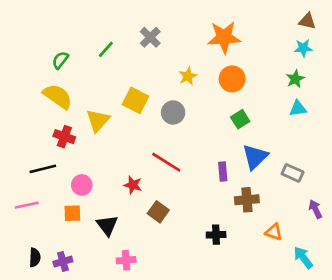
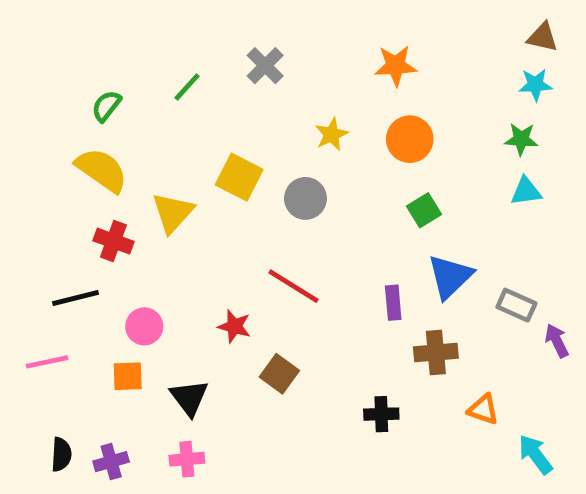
orange star: (224, 37) -> (396, 66), size x0.7
green star: (295, 79) -> (521, 139), turned 30
purple arrow: (315, 209) -> (557, 341), moved
pink cross: (126, 260) -> (187, 459), moved

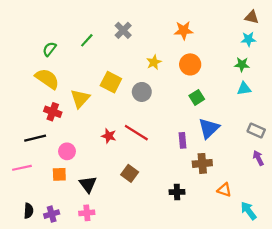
gray rectangle: (516, 305) -> (256, 130), moved
red star: (234, 326) -> (109, 136), moved

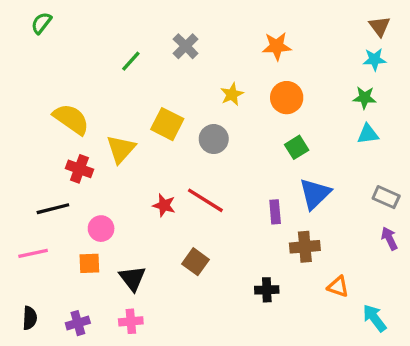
brown triangle: (252, 17) -> (379, 26), turned 40
green semicircle: (49, 49) -> (41, 23), moved
black semicircle: (29, 211) -> (30, 318), moved

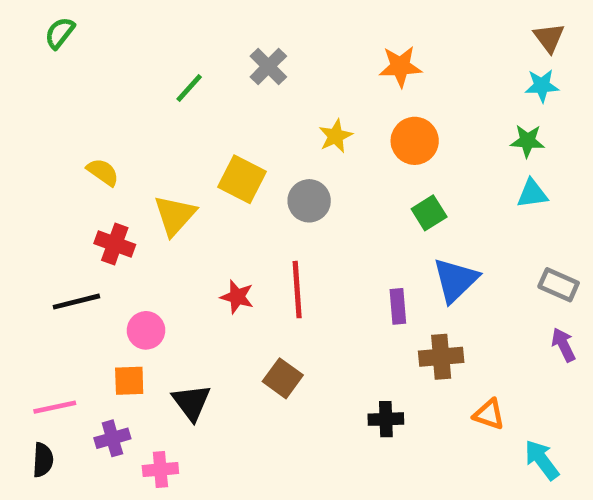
yellow semicircle: (71, 119) -> (103, 172), size x0.6
red line: (205, 200) -> (297, 290), turned 54
pink line: (33, 253) -> (55, 407), moved
pink cross: (131, 321) -> (160, 469), moved
purple cross: (78, 323) -> (112, 438), moved

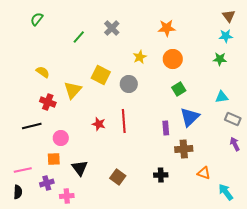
green semicircle: (60, 33) -> (37, 19), moved
cyan triangle: (532, 194) -> (222, 97), moved
brown square: (283, 378) -> (118, 177), moved

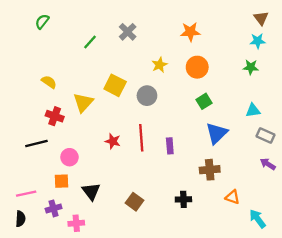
purple rectangle: (166, 128) -> (170, 146), moved
purple arrow: (235, 144) -> (268, 164), turned -32

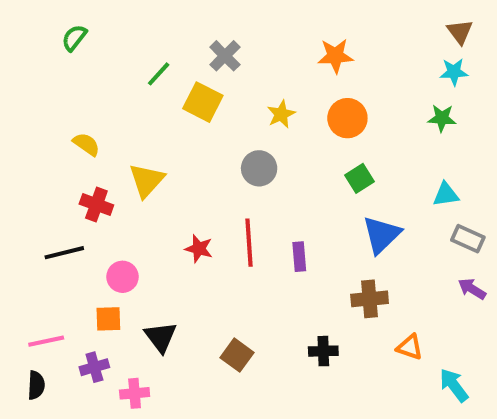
yellow square: (115, 85) -> (203, 102), moved

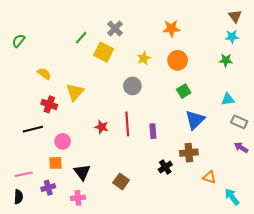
green semicircle: (74, 38) -> (18, 41), moved
black cross: (323, 351) -> (165, 167), moved, turned -32
pink cross: (135, 393) -> (78, 198), moved

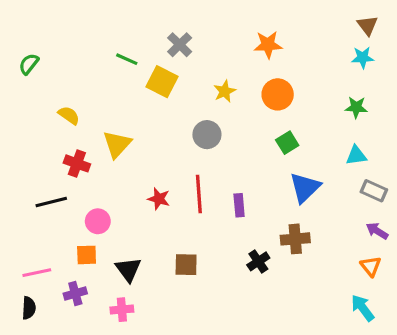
green line: (81, 38) -> (127, 59), turned 72
green star: (226, 60) -> (356, 107), moved
orange triangle: (209, 177) -> (371, 266), moved, turned 32
brown square: (121, 181) -> (186, 265), moved, turned -35

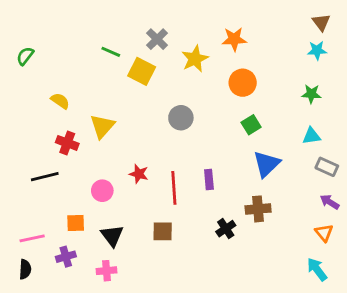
yellow star: (225, 91) -> (195, 59), moved, size x1.4
red line: (199, 194) -> (174, 188), moved
pink circle: (98, 221) -> (102, 191), moved

